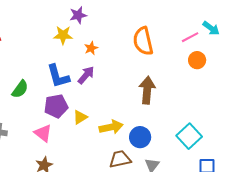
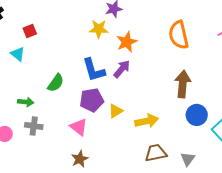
orange star: (91, 48) -> (127, 42), size x1.5
blue circle: (140, 137) -> (197, 115), moved

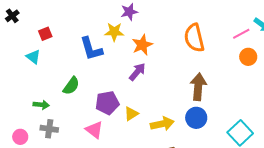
blue L-shape: (94, 70) -> (91, 49), moved
blue circle: (197, 115) -> (196, 118), moved

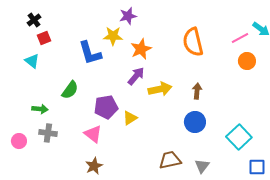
black cross: (12, 16) -> (34, 20), moved
brown arrow: (198, 87) -> (197, 91), size x0.6
yellow arrow: (162, 124) -> (160, 89), moved

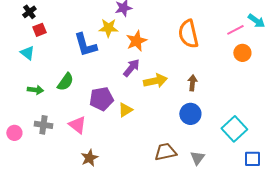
green arrow: (40, 109) -> (35, 90), moved
pink triangle: (93, 134) -> (77, 125), moved

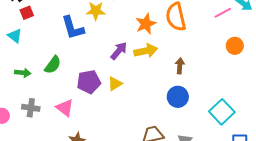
orange star: (136, 41) -> (146, 24), moved
orange circle: (242, 53) -> (235, 46), moved
yellow arrow: (155, 81) -> (146, 51), moved
yellow triangle: (125, 110) -> (115, 84), moved

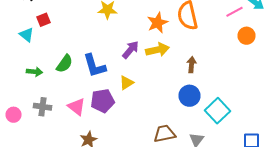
red square: (27, 13) -> (44, 20), moved
blue L-shape: (73, 28) -> (94, 66), moved
orange circle: (235, 46) -> (246, 36), moved
purple pentagon: (89, 82) -> (102, 101), moved
cyan square: (222, 112) -> (218, 111), moved

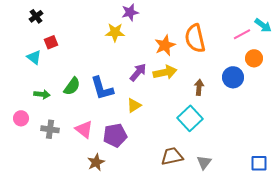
blue circle: (190, 96) -> (233, 77), moved
purple pentagon: (102, 101) -> (115, 135), moved
cyan square: (218, 111) -> (190, 118), moved
pink circle: (14, 115) -> (21, 118), moved

